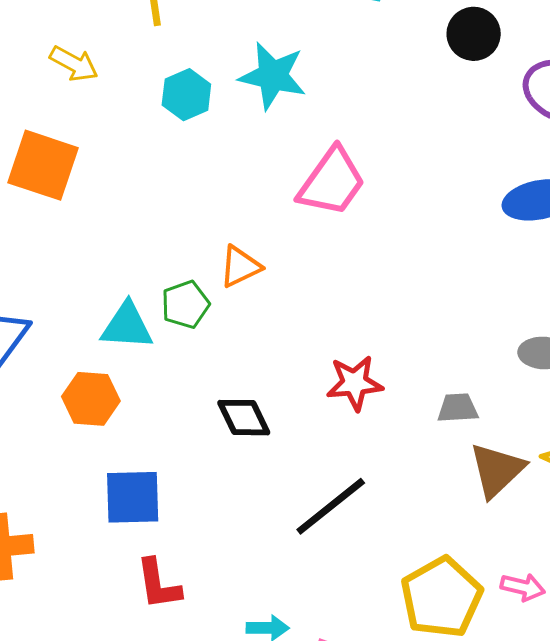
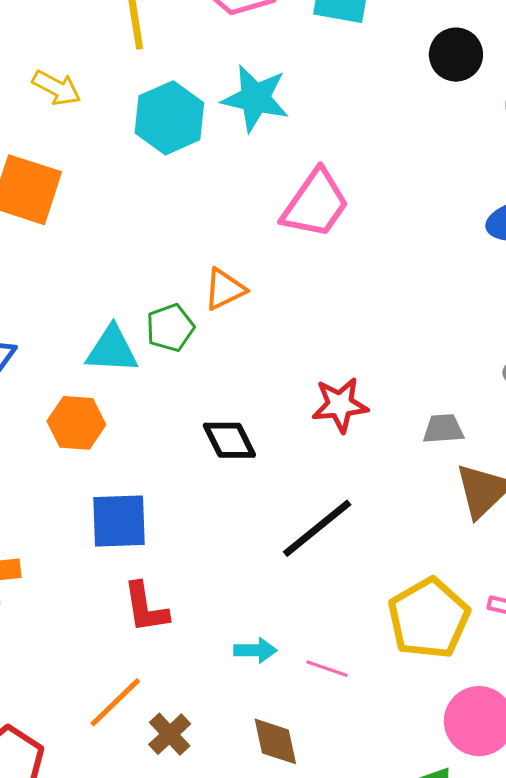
cyan hexagon: (186, 95) -> (169, 118), size x1.4

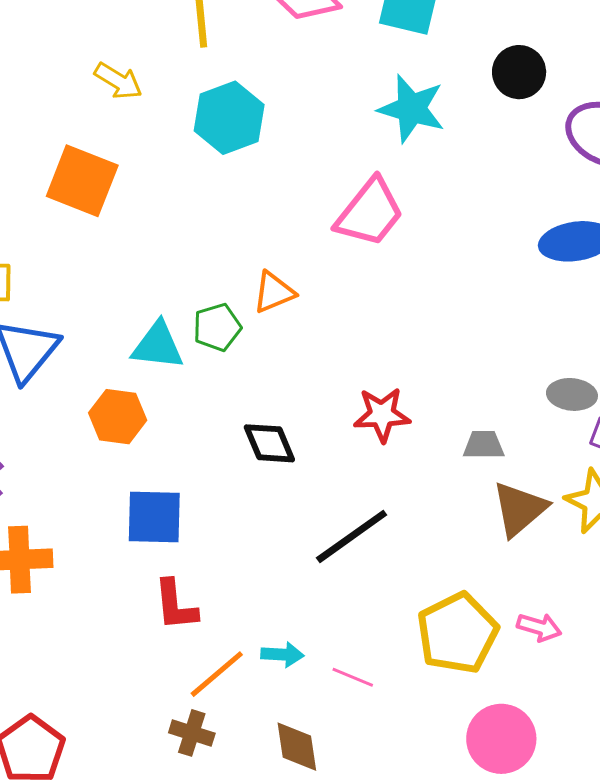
cyan star: (255, 98) -> (411, 109), moved
orange line: (115, 702) -> (217, 674), moved
brown cross: (170, 734) -> (192, 733), turned -33

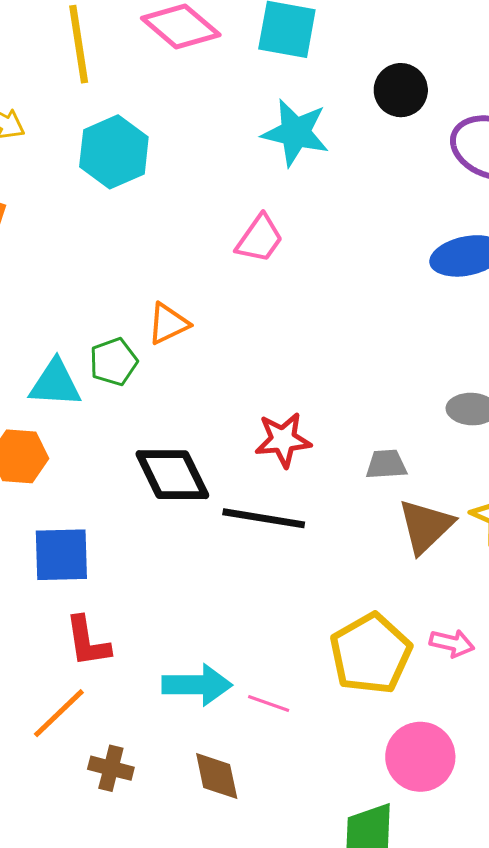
pink trapezoid: (370, 213) -> (259, 239), size x0.7
black diamond: (269, 443) -> (172, 475), size x1.4
black line: (352, 536) -> (264, 518), moved, turned 48
cyan arrow: (282, 655) -> (197, 685), size x1.6
orange line: (217, 674) -> (59, 713), moved

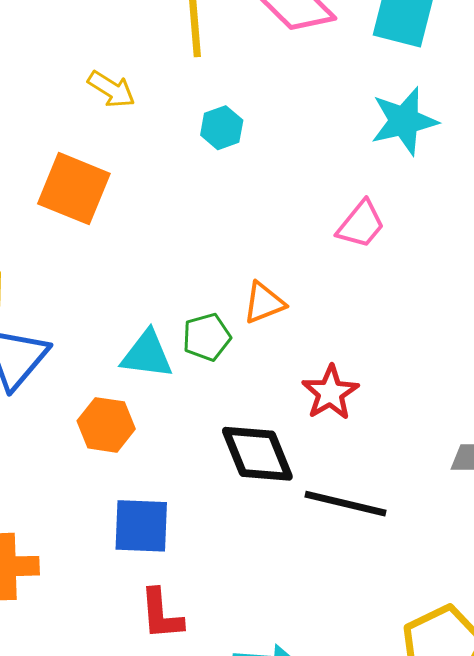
cyan star: (295, 133) -> (404, 121), turned -30
cyan hexagon: (114, 152) -> (222, 128), size x0.6
red star: (283, 440) -> (330, 393), moved, turned -30

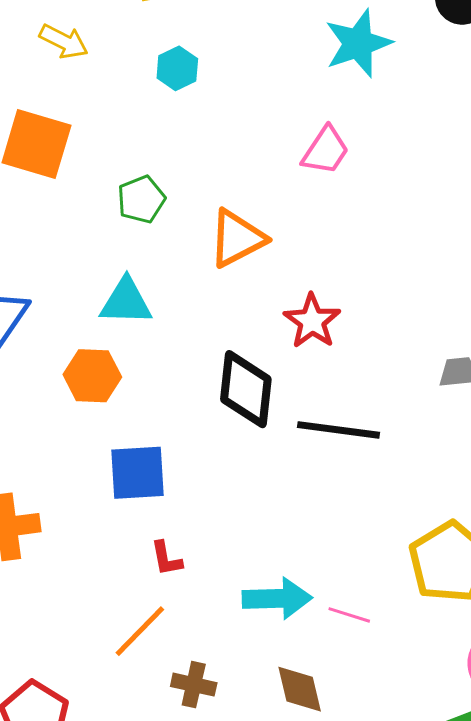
orange triangle: (264, 303) -> (237, 238), size x1.4
green pentagon: (207, 337) -> (141, 199), moved
black diamond: (257, 454) -> (246, 389), turned 34
red L-shape: (161, 614) -> (166, 559), size x0.7

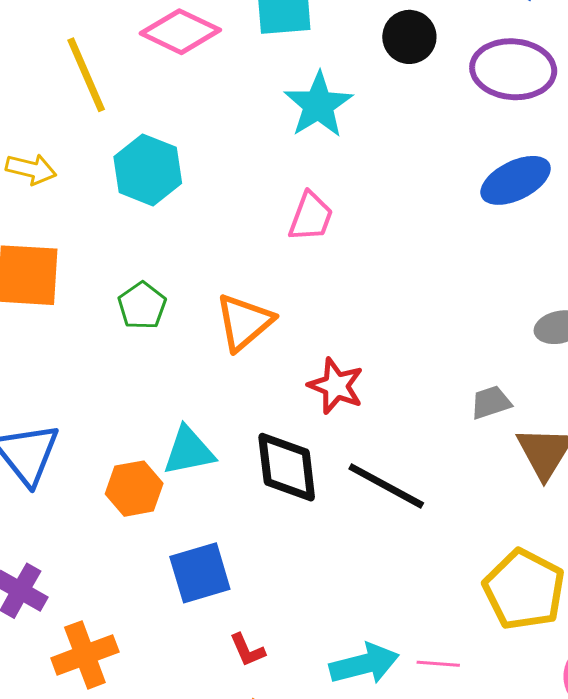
cyan hexagon: (177, 68) -> (148, 170), size x1.6
cyan triangle: (126, 302) -> (189, 451), moved
black line: (339, 430) -> (386, 486), turned 34

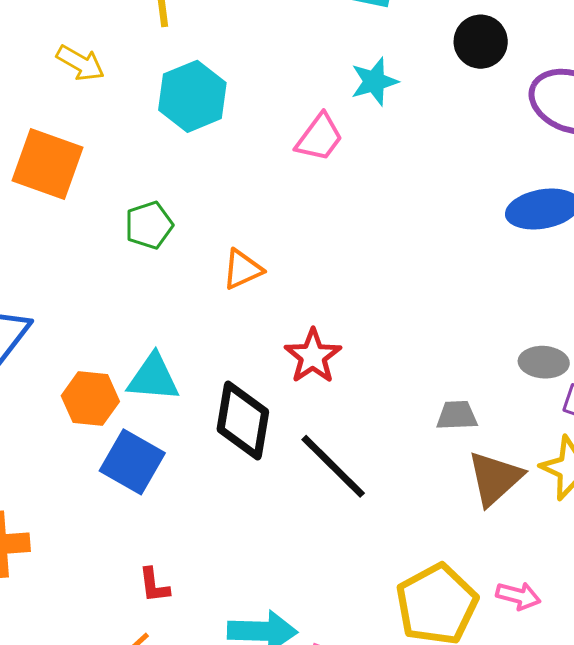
cyan star: (318, 105) -> (374, 81), size x0.7
pink trapezoid: (311, 217) -> (319, 137), moved
orange triangle: (244, 322) -> (242, 269), size x0.7
blue square: (200, 573) -> (132, 462), moved, turned 30

